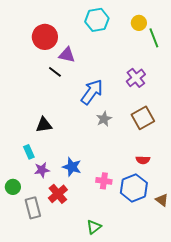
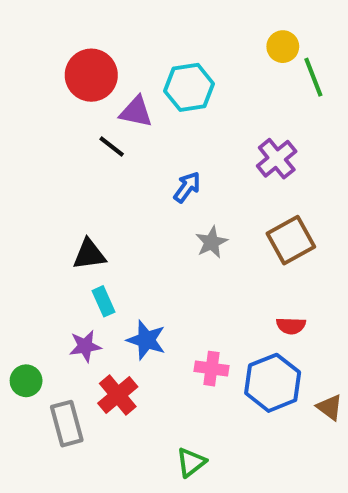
cyan hexagon: (97, 20) -> (189, 87), moved
blue arrow: (92, 92) -> (187, 187), size x0.6
cyan rectangle: (29, 152) -> (103, 301), moved

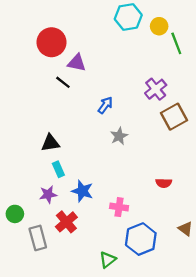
cyan hexagon: (189, 87) -> (128, 17), moved
brown square: (291, 240) -> (174, 117), moved
blue hexagon: (273, 383) -> (141, 239), moved

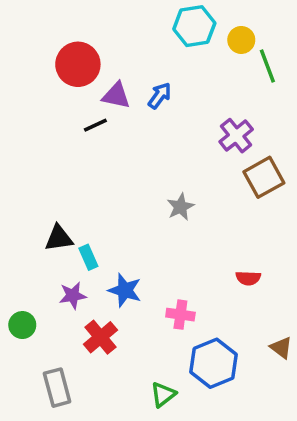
black line: (63, 82) -> (95, 125), turned -63
blue arrow: (105, 105) -> (160, 96), moved
black triangle: (50, 143) -> (59, 238), moved
gray rectangle: (38, 238) -> (57, 388), moved

